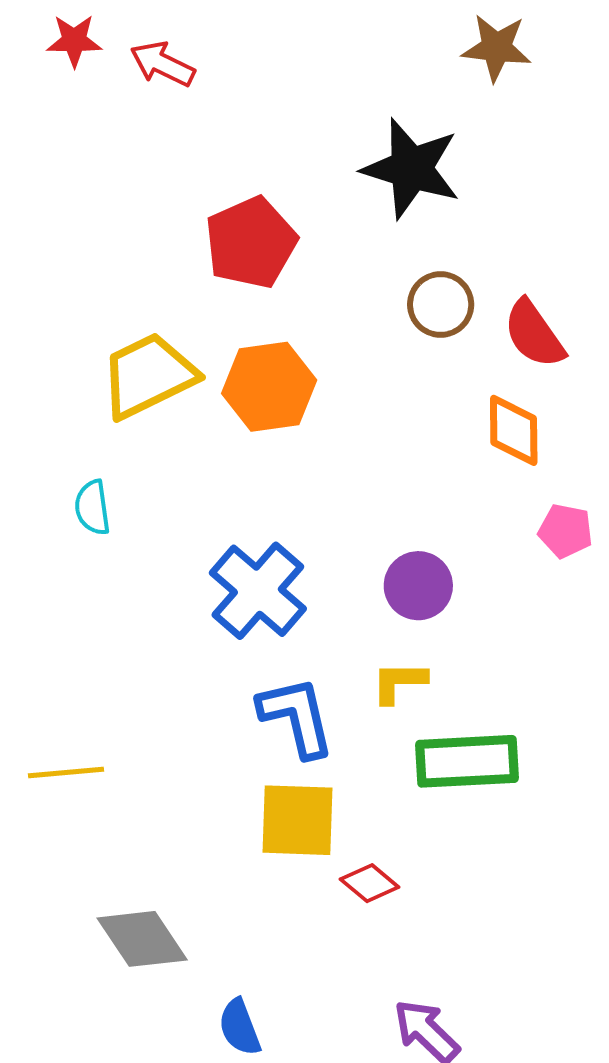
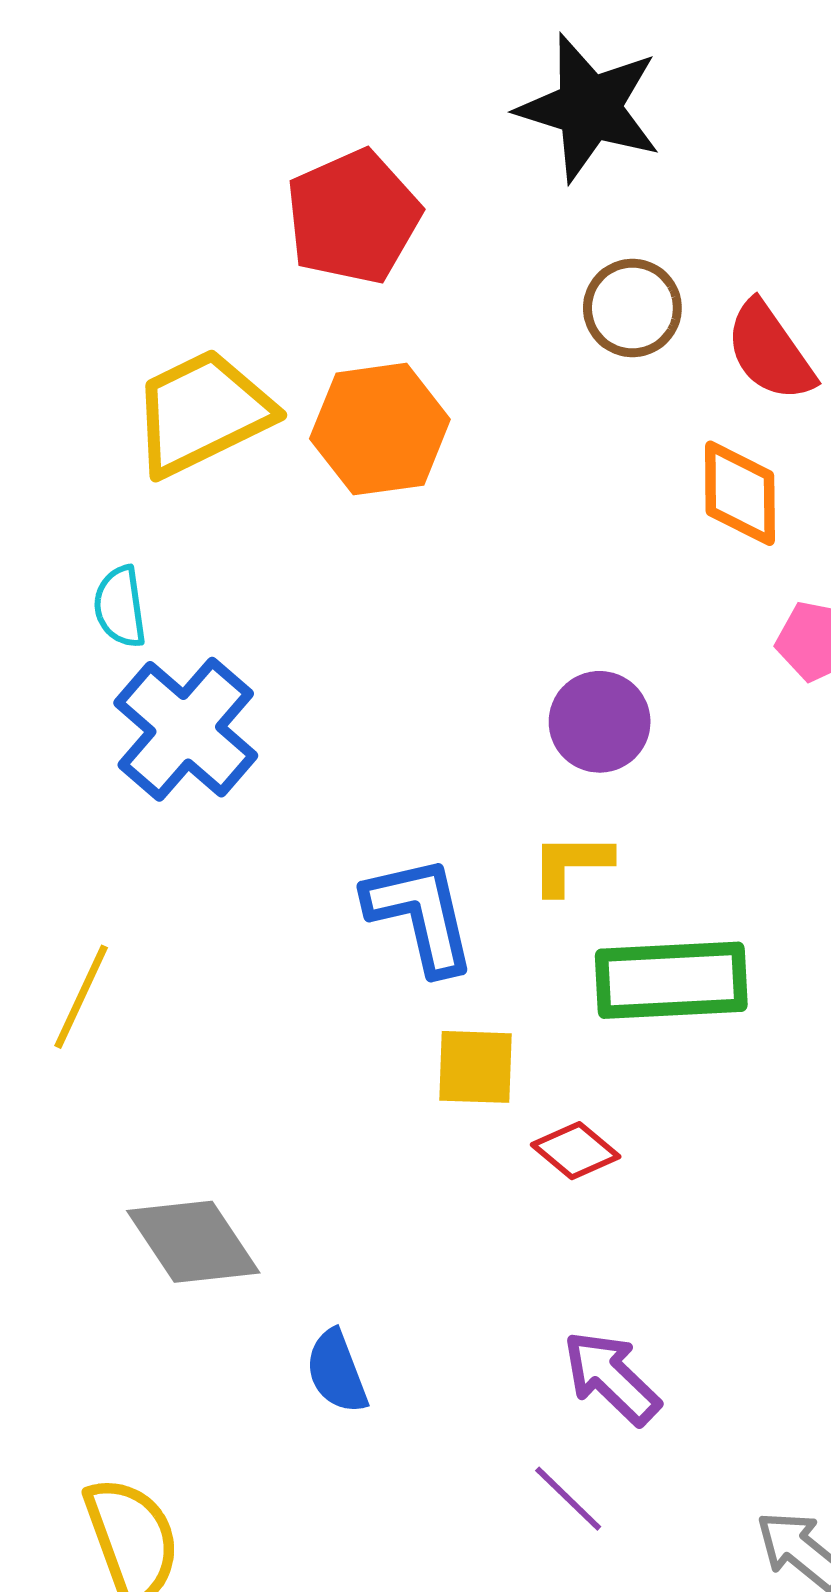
blue cross: (258, 591) -> (186, 729), moved
yellow line: (66, 772) -> (81, 997), turned -60
yellow square: (297, 820) -> (476, 1067), moved, size x0.7
red diamond: (370, 883) -> (576, 1151), moved

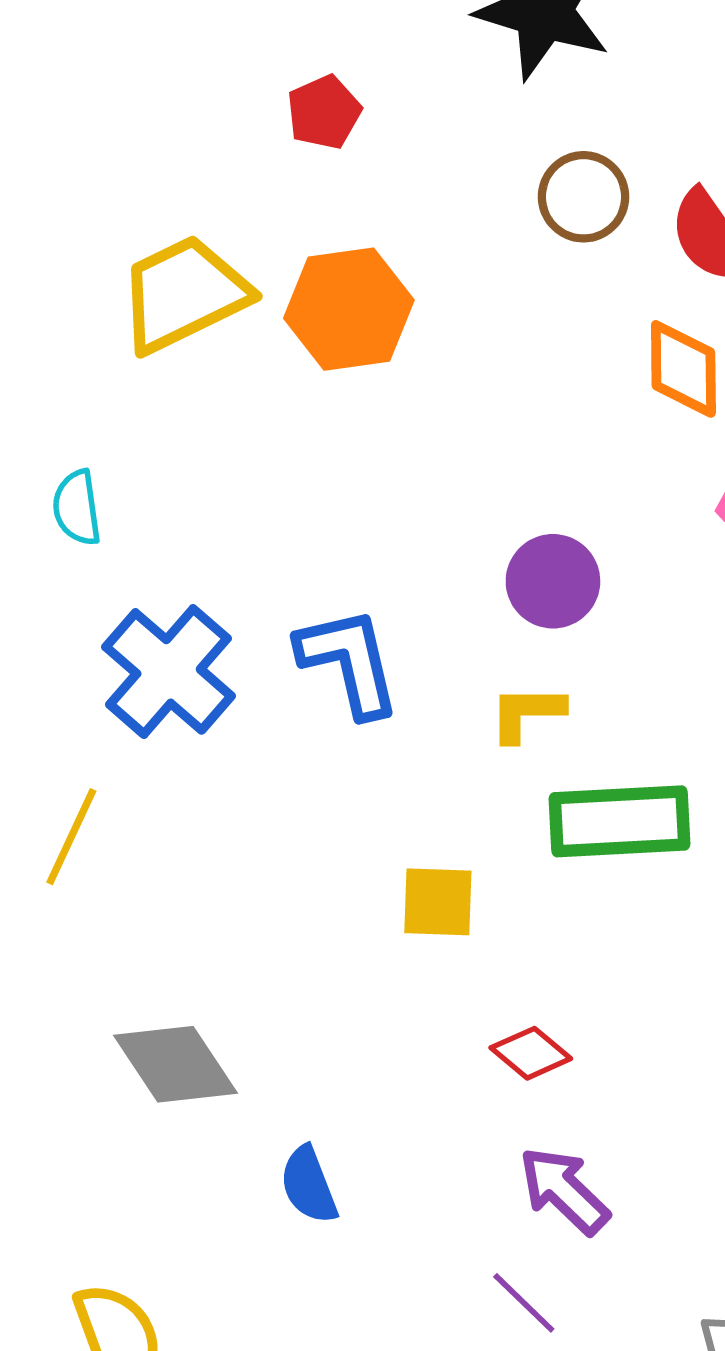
red pentagon: (353, 217) -> (324, 112), size x0.6
cyan semicircle: (120, 607) -> (77, 508), moved
blue cross: (186, 729) -> (169, 671), moved
blue L-shape: (420, 915) -> (349, 662), moved
red diamond: (576, 1151) -> (531, 1053), moved

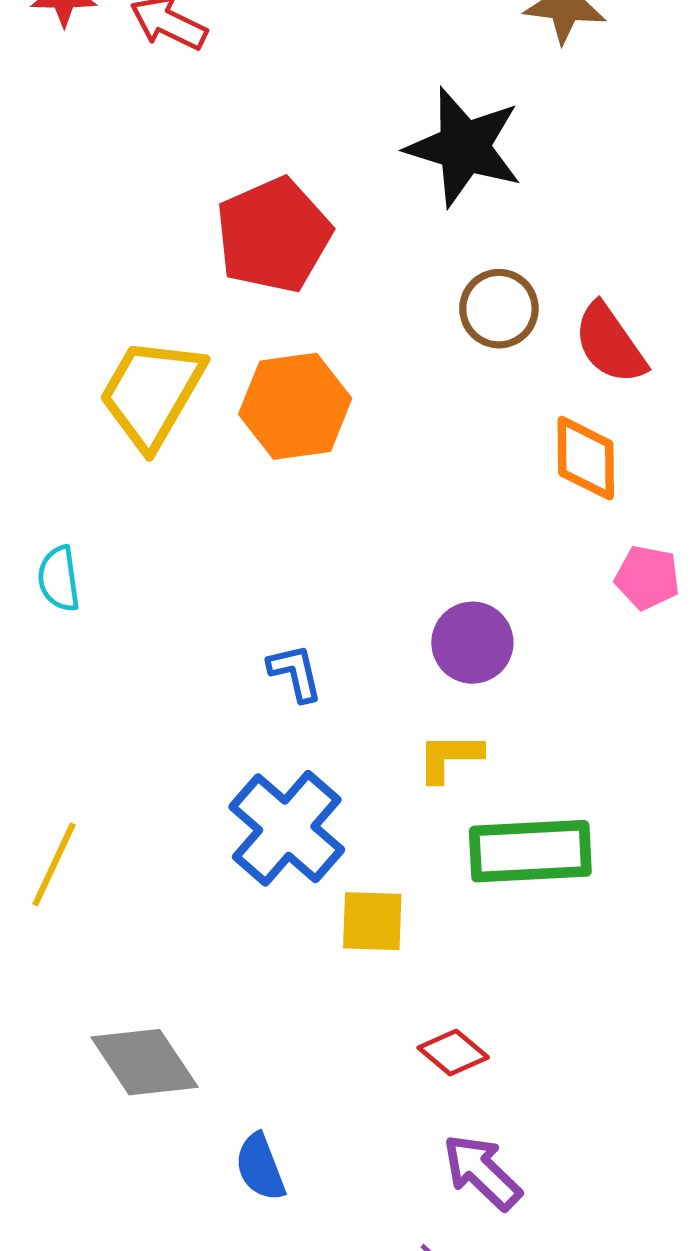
red pentagon: (324, 112) -> (273, 235), size x1.8
yellow trapezoid: (184, 294) -> (152, 393), turned -34
blue L-shape: (349, 662) -> (295, 673), moved, size x0.6
blue cross: (169, 671) -> (287, 828), moved

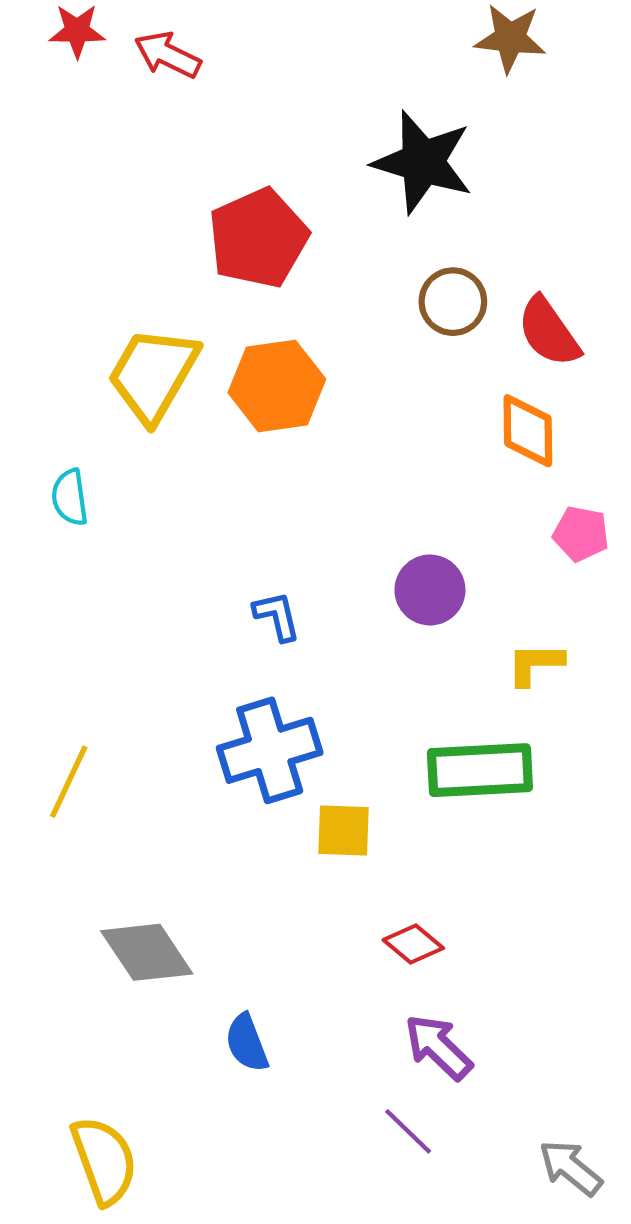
cyan semicircle: (59, 579) -> (70, 497), moved
yellow L-shape: (450, 757) -> (535, 664), moved
blue cross: (287, 828) -> (270, 750), turned 32

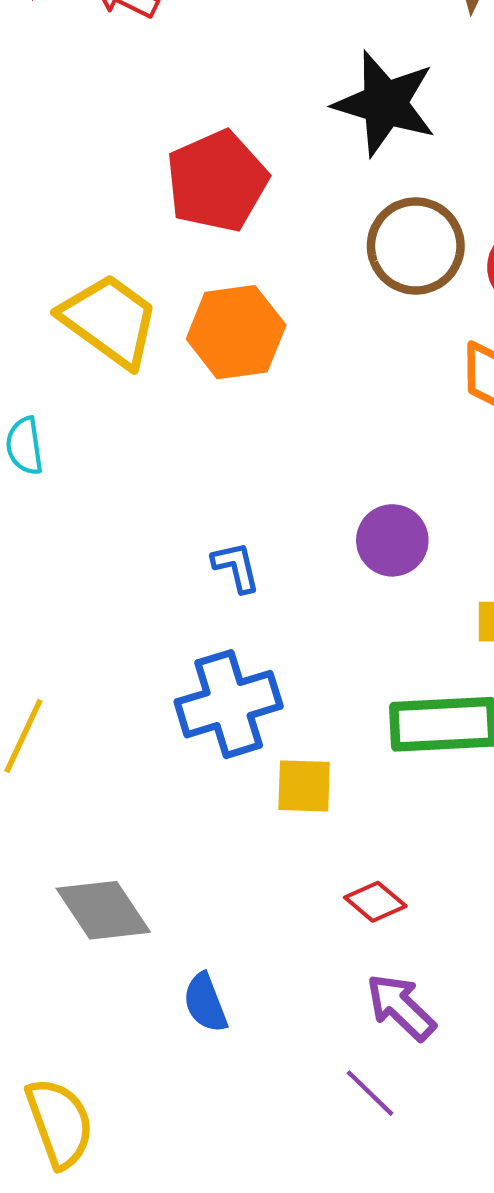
brown circle: (453, 302) -> (416, 246), size x1.4
yellow trapezoid: (153, 374) -> (110, 320), turned 96

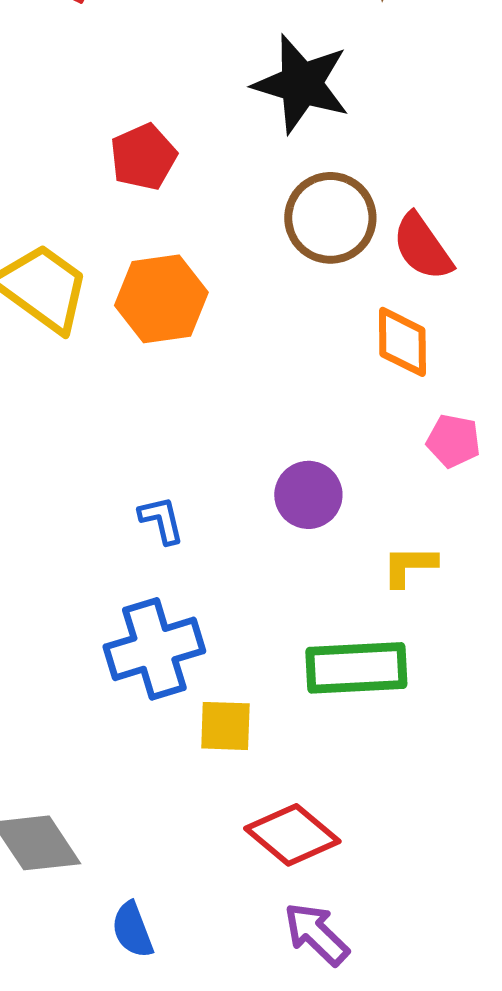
red pentagon: (217, 181) -> (143, 157), size x0.7
red diamond: (375, 902) -> (292, 835), size x1.6

